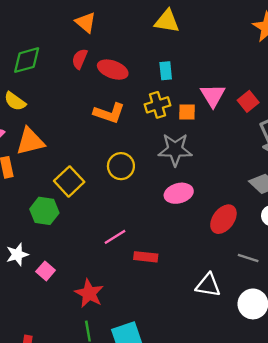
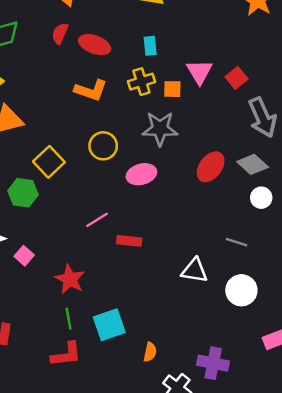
pink ellipse: (179, 193) -> (141, 174), moved
red ellipse: (223, 219) -> (211, 167), moved

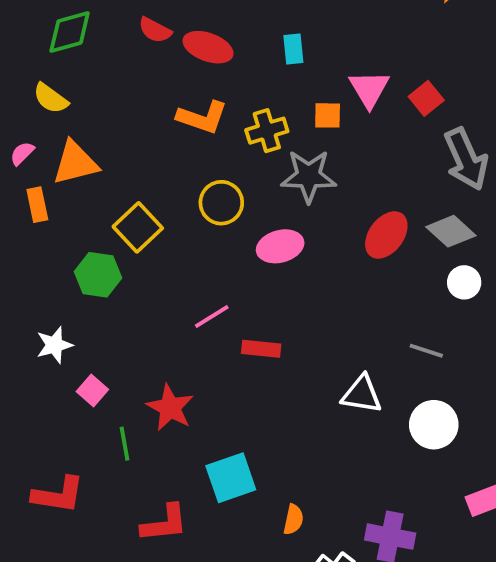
red semicircle: (60, 33) -> (155, 30), turned -85
yellow cross: (141, 82) -> (267, 131), moved
pink square: (24, 256) -> (92, 391), moved
green line: (69, 319) -> (125, 444), moved

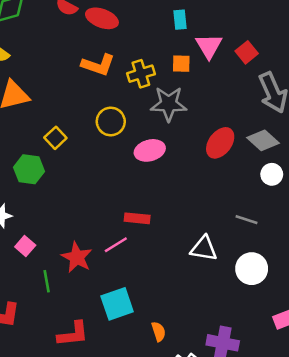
cyan rectangle: (293, 49) -> (180, 20), moved
yellow square: (138, 227) -> (55, 138), size x0.7
pink line: (212, 317) -> (116, 245), moved
orange semicircle: (293, 520) -> (159, 332), turned -30

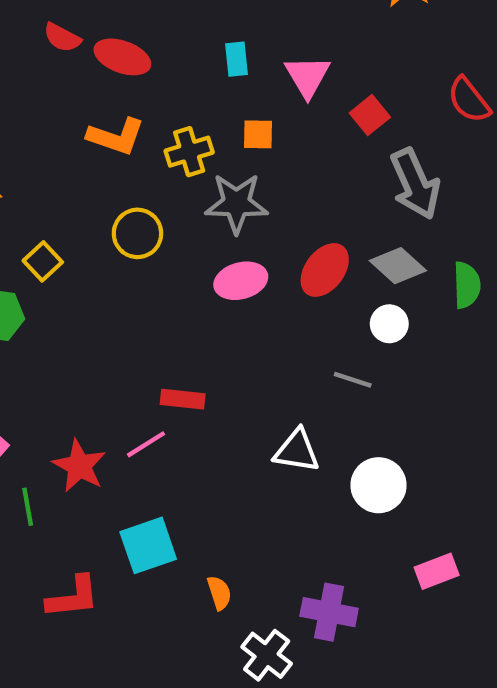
cyan rectangle: (180, 20) -> (236, 59), moved
pink triangle: (209, 46) -> (307, 76), moved
pink ellipse: (150, 150) -> (241, 281), moved
white circle: (272, 174) -> (389, 324), moved
gray line: (247, 220) -> (353, 380), moved

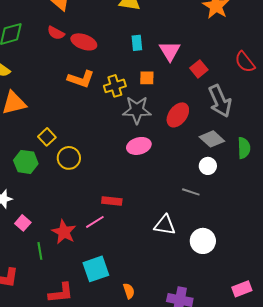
yellow circle: (137, 233) -> (69, 158), moved
red ellipse: (325, 270) -> (178, 115), moved
pink rectangle: (437, 571) -> (242, 289), moved

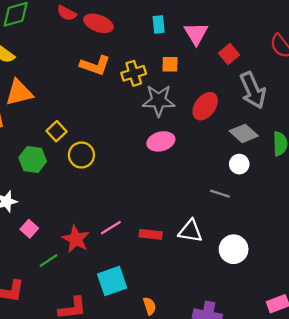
red rectangle: (112, 201) -> (151, 234), moved
green line: (40, 251) -> (49, 261), turned 66

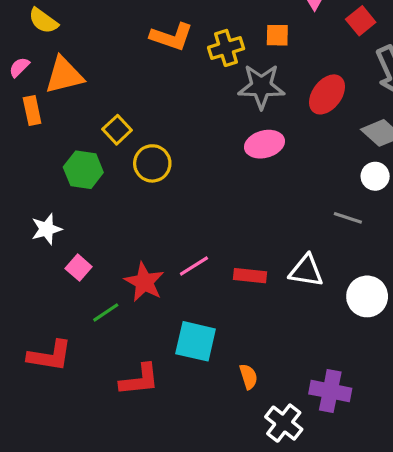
cyan square: (112, 281) -> (196, 341), turned 32

